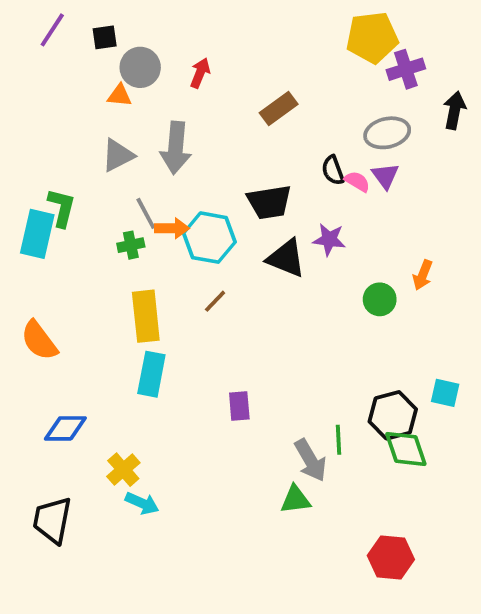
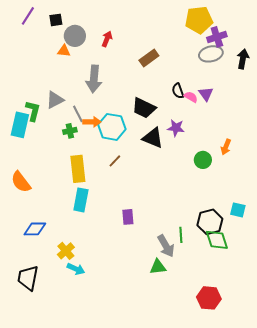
gray ellipse: (387, 133) -> (211, 54), moved
gray triangle: (118, 155) -> (55, 100), moved
black trapezoid: (269, 202) -> (144, 108), turned 35

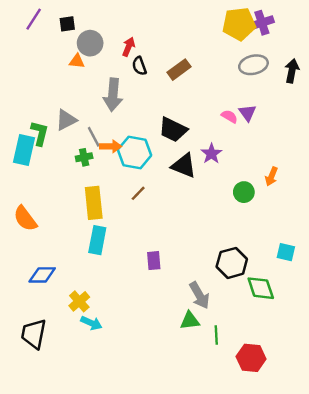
purple cross: (217, 37) -> (262, 23), moved
black semicircle: (178, 91) -> (139, 66), moved
purple star: (176, 128) -> (211, 154), turned 30
black hexagon: (210, 222) -> (232, 263), moved
green line: (181, 235) -> (216, 335), moved

